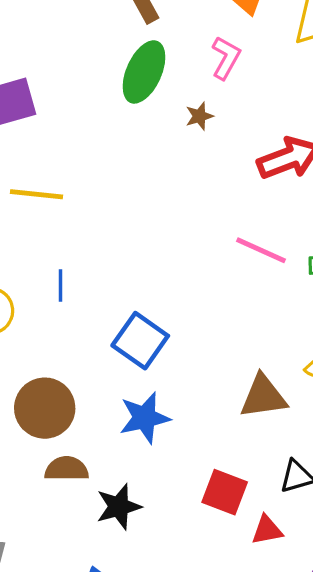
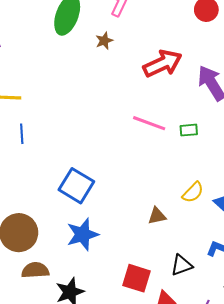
blue line: (60, 286) -> (22, 134), moved
brown triangle: (263, 397) -> (157, 216), size x0.6

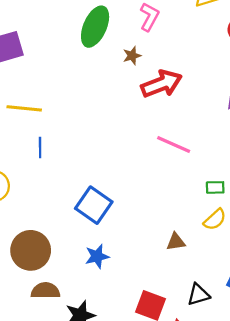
red arrow: (163, 64) -> (162, 84), moved
green rectangle: (189, 130) -> (215, 187), moved
blue star: (83, 234) -> (97, 256), size x0.7

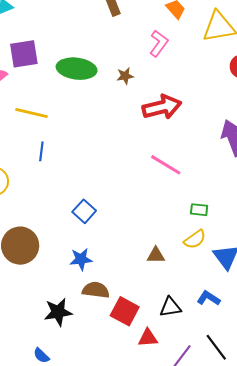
green ellipse: (95, 27) -> (77, 69), moved, turned 66
brown star: (132, 56) -> (125, 76), moved
blue square: (94, 205) -> (84, 211), size x0.7
brown semicircle: (45, 291) -> (96, 290), moved

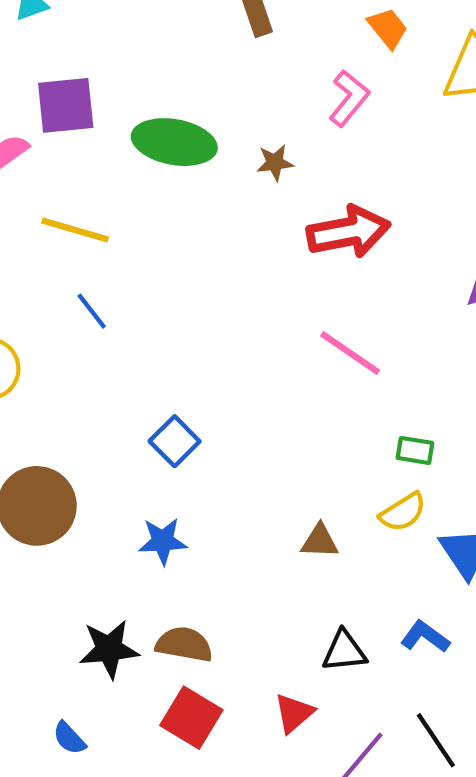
blue line: (41, 151) -> (92, 311), turned -48
brown semicircle: (96, 290) -> (184, 644), moved
red square: (125, 311) -> (191, 718), moved
red triangle: (148, 338) -> (294, 713), turned -40

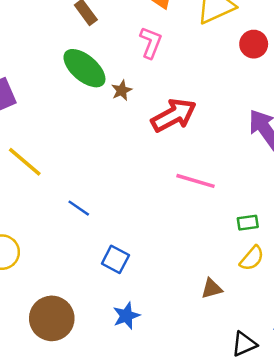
green ellipse: (174, 142) -> (84, 68), moved, turned 48
yellow line: (75, 230) -> (25, 162), turned 42
blue line: (92, 311) -> (79, 208), moved

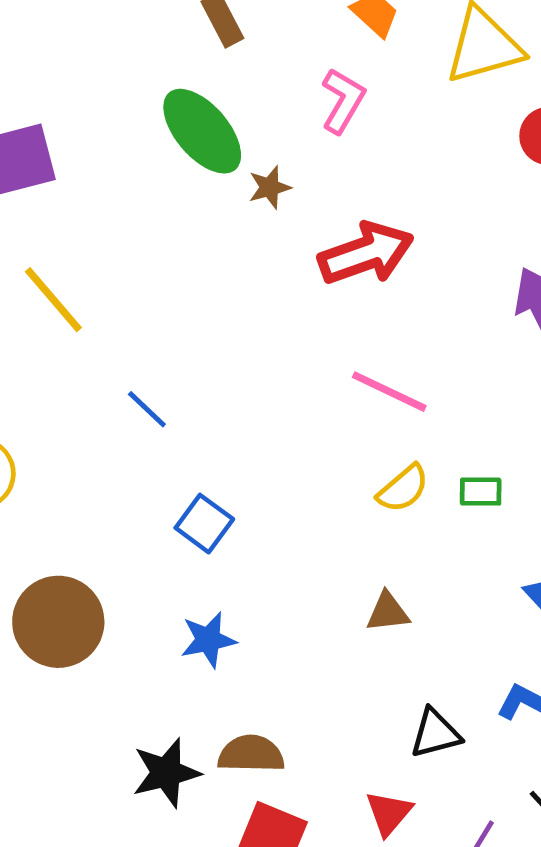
yellow semicircle: (252, 258) -> (403, 489), moved

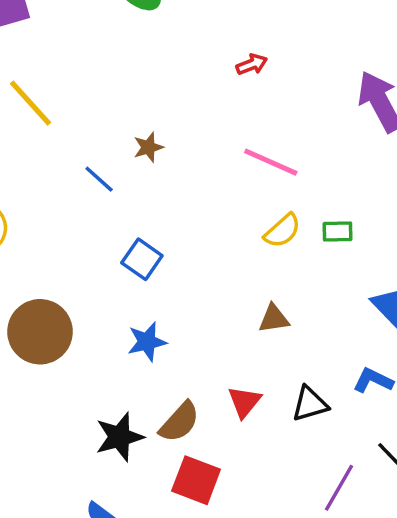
brown star: (270, 187) -> (148, 147), moved
red arrow: (366, 253) -> (252, 64), size x0.5
brown semicircle: (251, 754) -> (179, 422), turned 132
red triangle: (389, 813) -> (244, 402), moved

